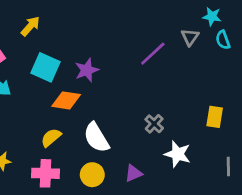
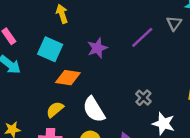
yellow arrow: (30, 26) -> (62, 14), moved, turned -60
purple star: (87, 70) -> (97, 48), moved

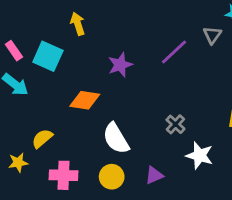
cyan square: (50, 49) -> (48, 56), moved
yellow semicircle: (55, 109) -> (42, 138), moved

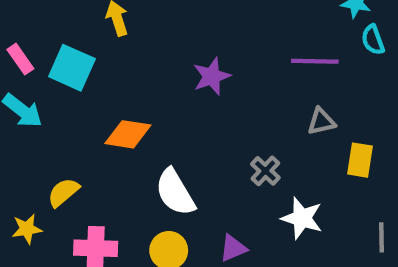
gray triangle: (212, 35) -> (321, 121), moved, turned 42
purple line: (174, 52) -> (315, 61), moved, turned 44
purple star: (120, 65) -> (212, 76), moved

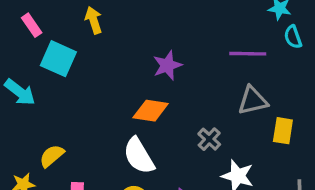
pink rectangle: (20, 59) -> (32, 25), moved
gray triangle: (321, 121) -> (253, 101), size x1.4
orange diamond: (128, 134) -> (151, 111), moved

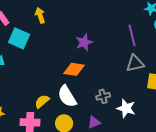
purple line: (248, 54) -> (132, 35), turned 75
gray cross: (209, 139) -> (103, 96), moved, turned 32
yellow semicircle: (52, 156) -> (42, 101), moved

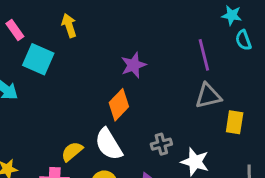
orange diamond: (74, 69) -> (119, 105), turned -55

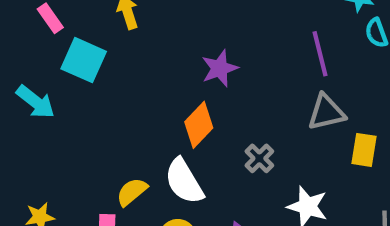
gray cross: (161, 144) -> (259, 158), moved, turned -30

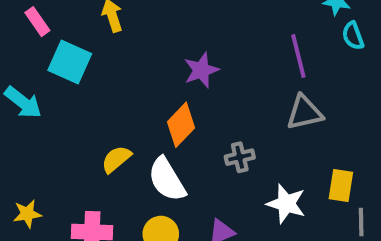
yellow rectangle: (364, 150) -> (341, 185), moved
gray cross: (259, 158) -> (240, 157), turned 32
yellow semicircle: (132, 192) -> (116, 159), moved

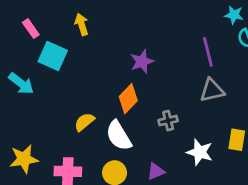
yellow star: (27, 214) -> (24, 159), size x1.5

